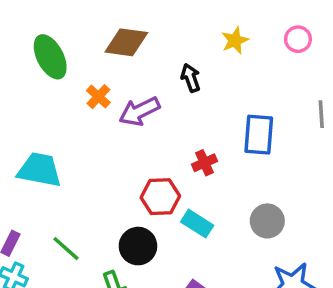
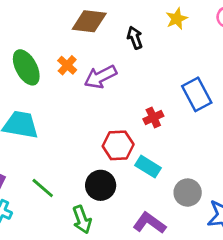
green ellipse: (50, 57) -> (26, 67), moved
black arrow: (191, 78) -> (135, 38), moved
blue rectangle: (259, 135) -> (197, 94), turned -32
gray circle: (267, 221) -> (188, 193), moved

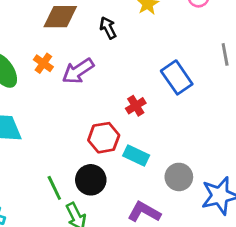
green line: (43, 188) -> (54, 188), moved, turned 30

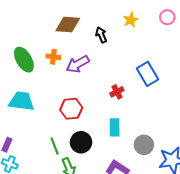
orange cross: (43, 63) -> (53, 57), turned -32
red hexagon: (104, 138) -> (71, 109), moved
cyan rectangle: (136, 156) -> (115, 127), turned 60

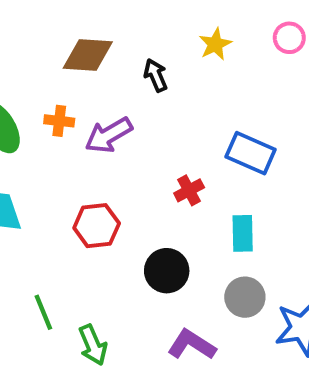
blue rectangle: (148, 74) -> (251, 153), turned -35
cyan rectangle: (115, 127) -> (243, 233), moved
black circle: (81, 142) -> (167, 271), moved
green line: (55, 146) -> (43, 312), moved

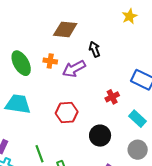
yellow star: (215, 44) -> (130, 16), moved
black arrow: (156, 75) -> (95, 49), moved
cyan rectangle: (243, 233) -> (138, 119), turned -48

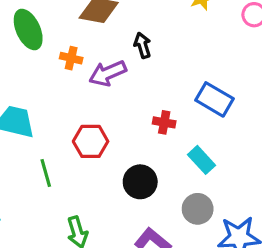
green ellipse: (21, 63) -> (28, 30), moved
red cross: (112, 97) -> (164, 122), turned 32
green line: (39, 154) -> (46, 173), moved

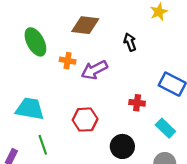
black arrow: (143, 45) -> (130, 42), moved
green line: (46, 173) -> (43, 145), moved

